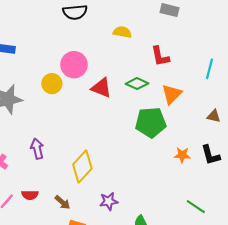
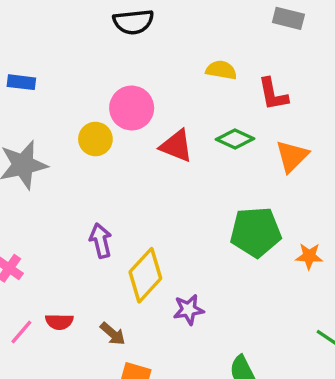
yellow semicircle: (122, 32) -> (221, 70), moved
green pentagon: (151, 122) -> (256, 232), moved
purple arrow: (37, 149) -> (101, 241), moved
purple star: (109, 201) -> (189, 310), moved

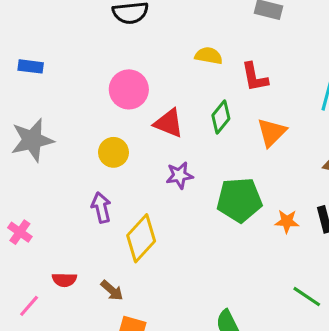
yellow circle: (95, 139) -> (113, 152), moved
green diamond: (235, 139) -> (221, 117), turned -76
purple star: (189, 310) -> (179, 175), moved
pink line: (21, 332) -> (29, 306), moved

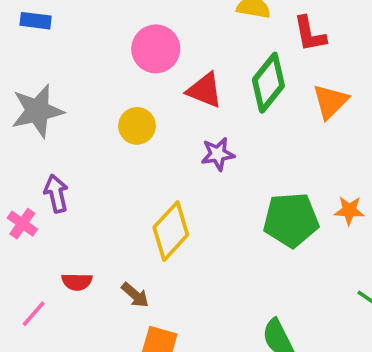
green diamond: (221, 117) -> (268, 83), size x1.4
green pentagon: (239, 200) -> (291, 220), moved
purple arrow: (101, 208) -> (56, 194), moved

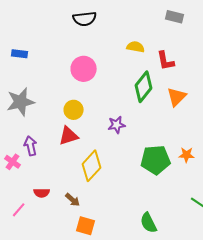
red triangle: (205, 90) -> (69, 136), moved, turned -40

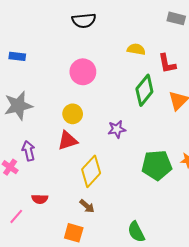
brown arrow: (73, 200) -> (87, 206), moved
green semicircle: (149, 223) -> (136, 232), moved
orange square: (86, 226) -> (74, 233), moved

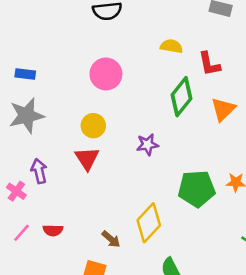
blue rectangle: (17, 56) -> (25, 74), moved
red triangle: (68, 141) -> (87, 158), turned -45
yellow diamond: (91, 171) -> (149, 223), moved
pink line: (16, 216) -> (21, 233), moved

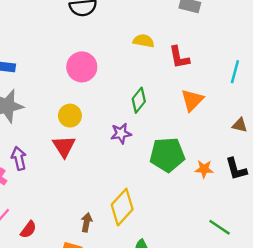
green diamond: (182, 97) -> (139, 100), moved, size x0.7
green pentagon: (197, 189) -> (167, 155), moved
red semicircle: (53, 230) -> (28, 230), moved, turned -54
brown arrow: (111, 239) -> (87, 222), turned -120

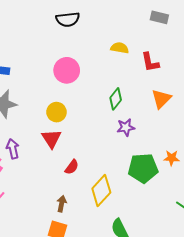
purple star: (121, 133) -> (126, 127), moved
green pentagon: (167, 155) -> (143, 168), moved
brown arrow: (87, 222) -> (62, 204), moved
red semicircle: (28, 230) -> (72, 167), moved

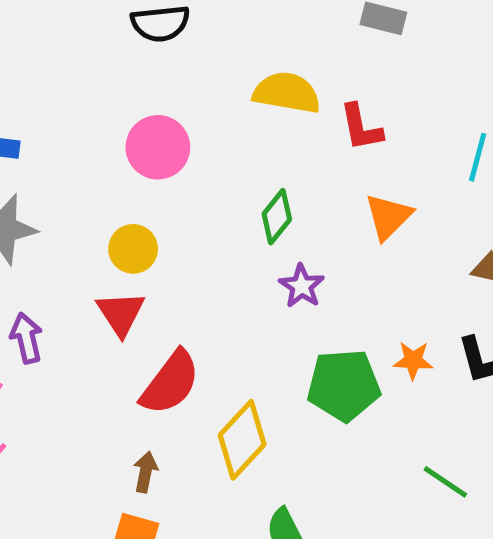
yellow semicircle: (120, 48) -> (287, 93), size x1.5
purple star: (126, 127) -> (302, 286), turned -30
red semicircle: (72, 167) -> (170, 383), size x1.8

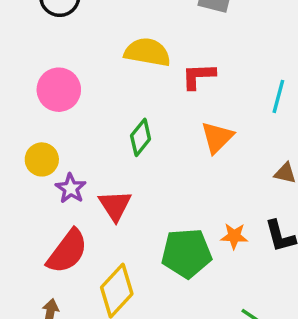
red L-shape: (361, 127) -> (198, 76), turned 99
purple star: (302, 286) -> (71, 188), moved
red triangle: (121, 313) -> (115, 205), moved

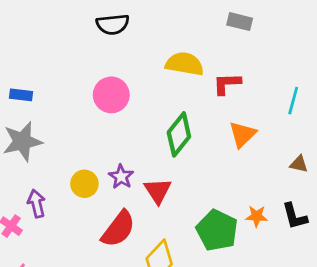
green diamond: (141, 137) -> (179, 134), size x1.4
yellow circle: (42, 159) -> (84, 184), moved
green pentagon: (187, 253) -> (217, 230), turned 30

